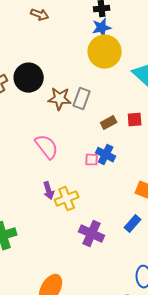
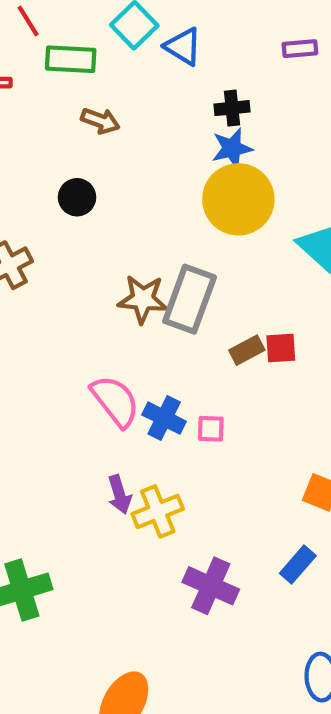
black circle: (29, 78) -> (77, 197), moved, size x0.6
gray rectangle: (82, 99) -> (190, 299), size x1.4
red square: (135, 120) -> (281, 348), moved
blue cross: (106, 155) -> (164, 418), moved

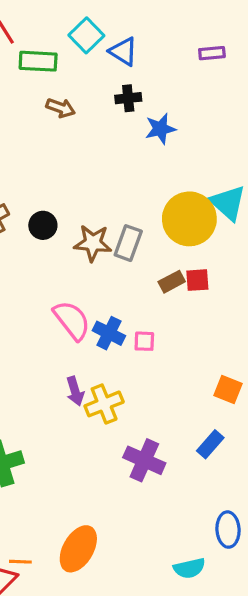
black cross: (232, 108) -> (128, 98), moved
black circle: (77, 197) -> (43, 225), moved
yellow circle: (238, 199) -> (189, 219), moved
gray rectangle: (190, 299) -> (128, 243), size x0.7

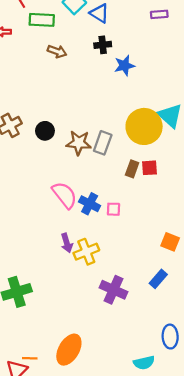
brown rectangle: (172, 282) -> (132, 169), turned -42

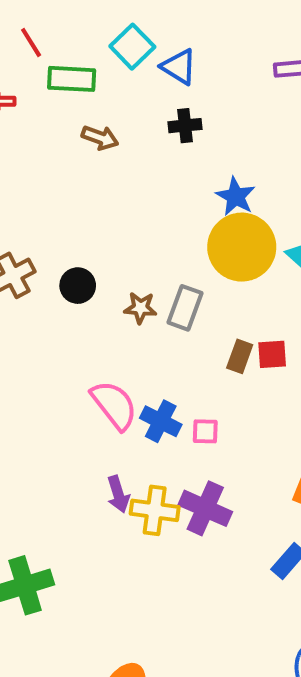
blue star: (124, 66) -> (236, 196), moved, turned -30
yellow circle: (144, 126) -> (242, 247), moved
brown star: (79, 143) -> (140, 308), size x0.7
yellow cross: (86, 252) -> (155, 510), turned 30
purple cross: (114, 290) -> (205, 508), moved

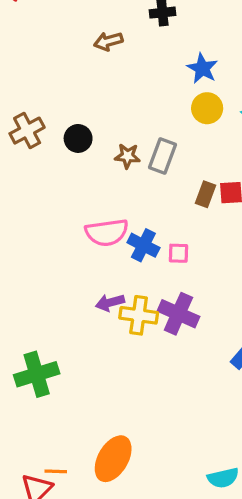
brown arrow: (100, 138) -> (108, 41), moved, turned 144
yellow circle: (242, 247) -> (207, 108), size x0.6
pink semicircle: (114, 405) -> (107, 232), turned 120
purple arrow: (118, 494) -> (110, 303), turned 92

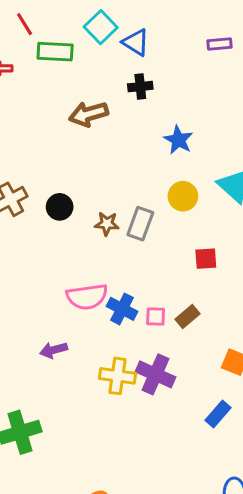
brown arrow: (108, 41) -> (89, 114), size x1.4
yellow circle: (207, 108) -> (183, 196), moved
brown rectangle: (206, 194) -> (188, 317), moved, turned 30
purple arrow: (110, 303) -> (54, 350), moved

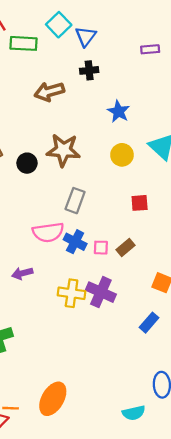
blue triangle: (136, 42) -> (86, 36), turned 35
purple rectangle: (219, 44) -> (150, 49), moved
brown star: (107, 224) -> (63, 150), moved, size x1.8
gray rectangle: (140, 224) -> (75, 201), moved

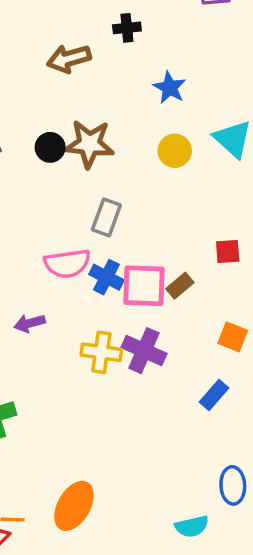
black circle: (27, 163) -> (50, 147), moved
red square: (140, 203) -> (228, 252), moved
pink square: (101, 248) -> (144, 286), size x2.0

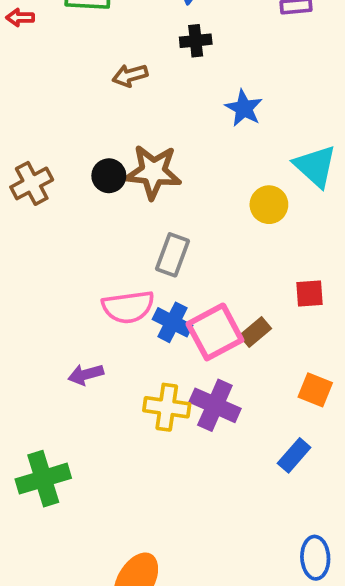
brown arrow: (69, 59) -> (130, 75), size x0.7
yellow circle: (175, 151) -> (269, 205), moved
pink square: (144, 286) -> (215, 332), turned -30

